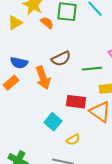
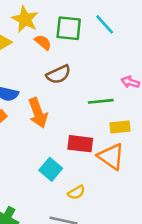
brown semicircle: (61, 59) -> (58, 74), moved

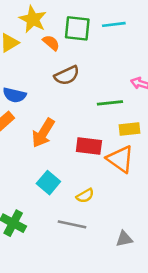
cyan line: (105, 24) -> (114, 24), turned -55
orange arrow: (38, 113) -> (43, 133), moved, turned 52
cyan square: (51, 169) -> (48, 183), moved

